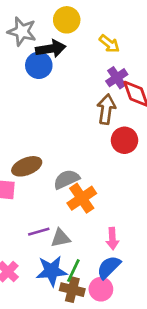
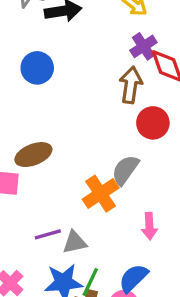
blue circle: (39, 65) -> (37, 68), moved
gray semicircle: (66, 179) -> (125, 170), moved, turned -30
pink arrow: (112, 239) -> (149, 226), moved

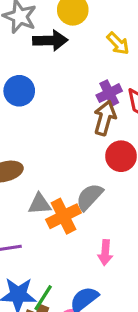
purple cross: (143, 46) -> (109, 93), moved
gray triangle: (75, 242) -> (40, 204), moved

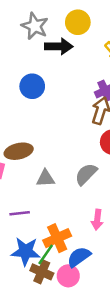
orange cross: (64, 216) -> (57, 238), moved

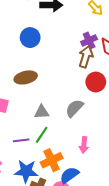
brown ellipse: (19, 151) -> (26, 77), moved
green line: (46, 254) -> (42, 135), moved

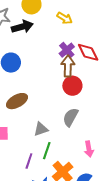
red circle: (96, 82) -> (72, 86), moved
purple line: (21, 140) -> (29, 161), turned -49

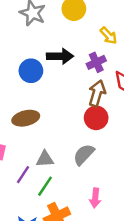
black arrow: (22, 27) -> (60, 56), moved
purple cross: (67, 50) -> (96, 62), moved
purple line: (29, 161) -> (23, 175), moved

